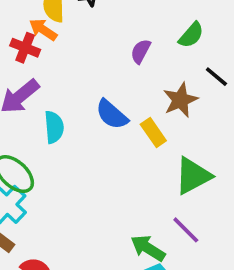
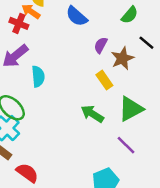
purple semicircle: (141, 51) -> (101, 45), moved
blue semicircle: (112, 114) -> (77, 16), moved
green arrow: (148, 248) -> (92, 114), moved

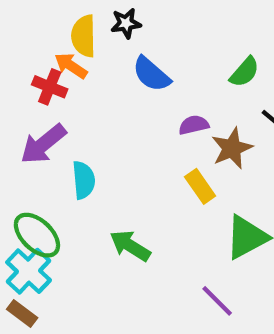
purple semicircle: (101, 45) -> (194, 125), turned 49
green arrow: (92, 114) -> (130, 246), moved
purple line: (126, 145) -> (217, 301), moved

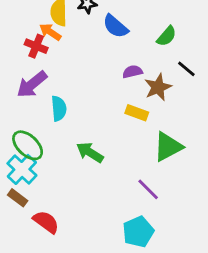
blue semicircle: (151, 74) -> (115, 26), moved
yellow rectangle: (200, 186) -> (137, 113), turned -35

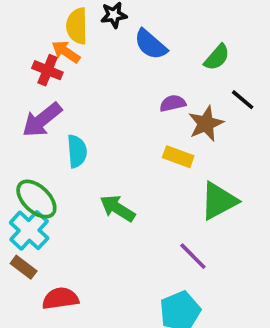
red semicircle: (46, 222) -> (60, 298), turned -44

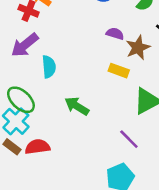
purple semicircle: (173, 103) -> (115, 34), turned 30
red semicircle: (60, 298) -> (37, 147), moved

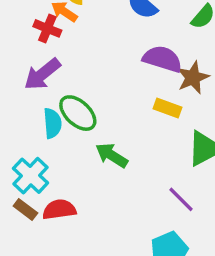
purple semicircle: (115, 34) -> (162, 59), size x1.6
cyan semicircle: (49, 67) -> (52, 123), moved
green ellipse: (21, 100) -> (78, 113), moved

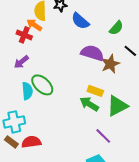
purple arrow: (42, 74) -> (21, 62), size x0.7
yellow rectangle: (167, 108) -> (95, 91), moved
green arrow: (112, 155) -> (89, 104), moved
cyan cross: (30, 176) -> (14, 122), turned 35

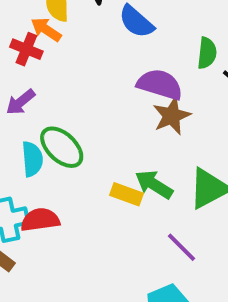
green semicircle: (116, 28) -> (207, 53), moved, turned -35
brown star: (110, 64) -> (172, 116), moved
yellow rectangle: (95, 91) -> (126, 194), moved
red semicircle: (31, 142) -> (40, 220), moved

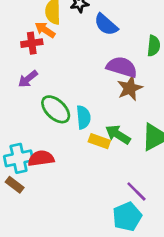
red cross: (26, 49) -> (32, 43), turned -30
cyan semicircle: (32, 159) -> (83, 117), moved
purple line: (181, 247) -> (136, 191), moved

